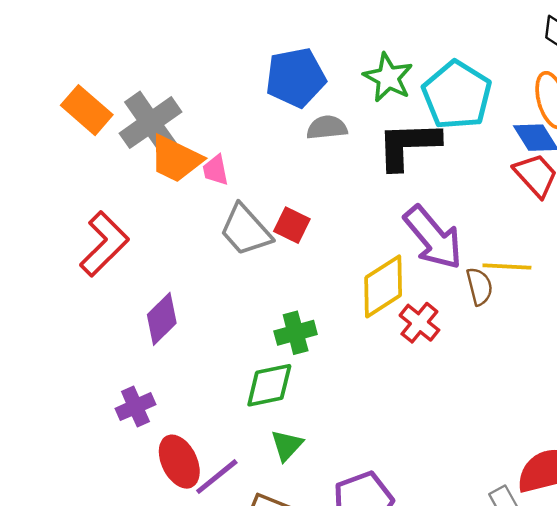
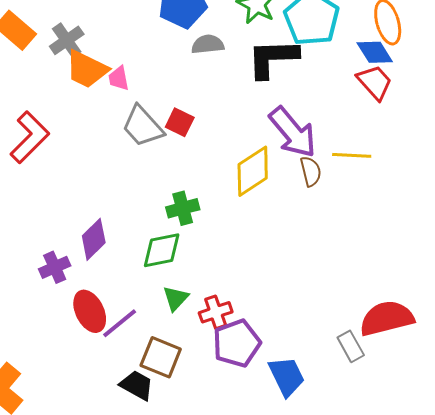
gray cross: (150, 123) -> (67, 40), size x0.7
brown semicircle: (479, 286) -> (311, 171), moved
purple diamond: (162, 319) -> (94, 239), moved
red cross: (419, 323) -> (216, 312), moved, turned 32

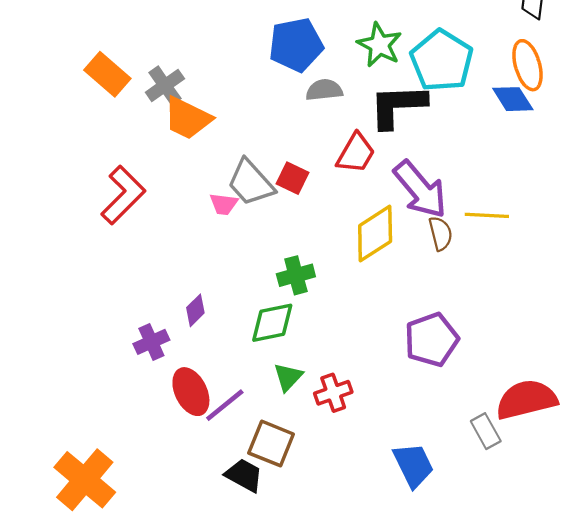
pink trapezoid: (119, 78) -> (224, 204), moved, turned -72
red trapezoid: (375, 82) -> (356, 153), moved, turned 72
purple diamond: (94, 239) -> (195, 310), size x0.7
purple pentagon: (237, 343) -> (432, 340), moved

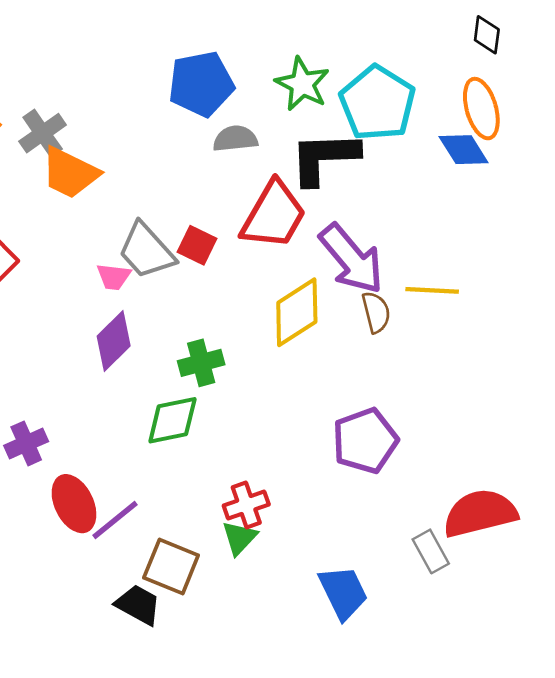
red trapezoid: (356, 153) -> (274, 215), size x1.4
purple diamond: (195, 310) -> (114, 341), moved, size x1.5
green triangle: (288, 377) -> (239, 538), moved

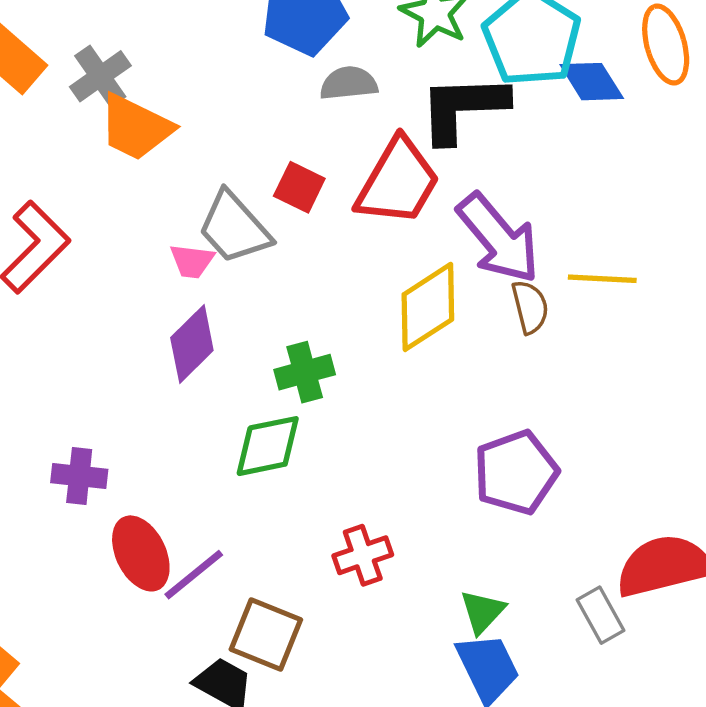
blue diamond: (464, 150) -> (592, 82), moved
red square: (197, 245) -> (299, 187), moved
purple cross: (26, 443) -> (79, 476), turned 30
green triangle: (239, 538) -> (482, 612), moved

